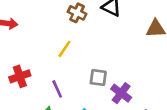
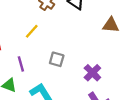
purple cross: (121, 93) -> (92, 73), moved

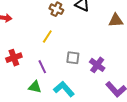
purple cross: (92, 73) -> (97, 65), moved

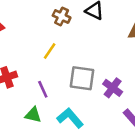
gray square: (73, 58) -> (82, 78), size x1.5

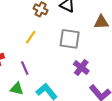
gray square: (82, 78) -> (70, 39), moved

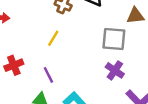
gray square: (70, 39) -> (114, 39), moved

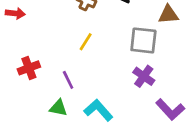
yellow line: (53, 38) -> (86, 42), moved

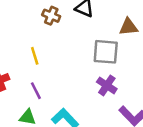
yellow line: (86, 42) -> (35, 56), moved, turned -48

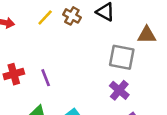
yellow line: (35, 56) -> (45, 18), moved, turned 54
purple line: (36, 91) -> (46, 78), moved

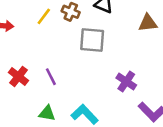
gray square: (122, 57) -> (92, 40), moved
red cross: (14, 74) -> (18, 76), turned -30

